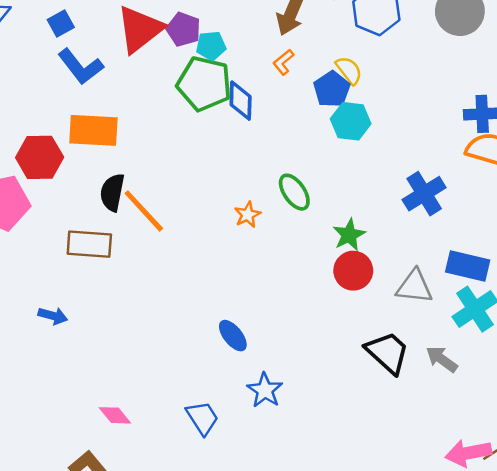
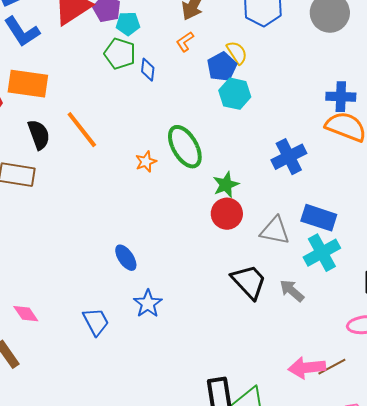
green pentagon: (204, 84) -> (120, 54), size x0.7
blue diamond: (241, 101) -> (148, 70), size x0.7
black semicircle: (112, 192) -> (39, 135), turned 144
green ellipse: (294, 192) -> (185, 147), size x1.4
orange line: (144, 211) -> (82, 130), moved

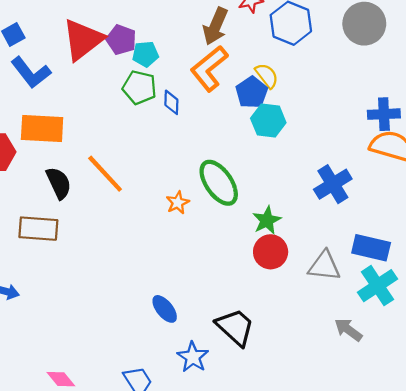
orange L-shape: (185, 42) -> (209, 68), size x2.0
black trapezoid: (249, 282) -> (235, 327), moved

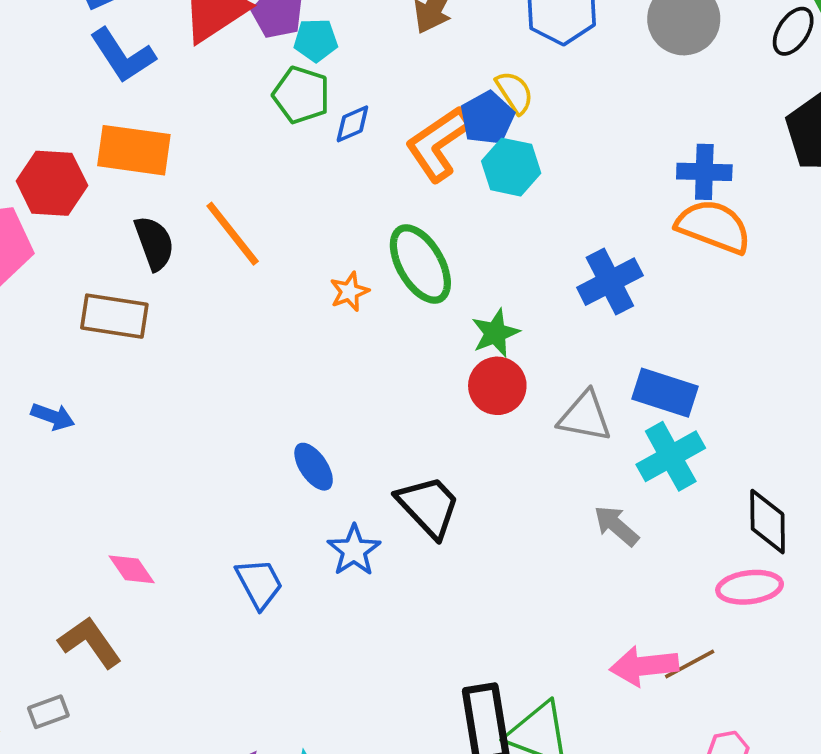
orange L-shape: (209, 68) -> (438, 144), moved
blue diamond: (171, 102) -> (352, 124), turned 60

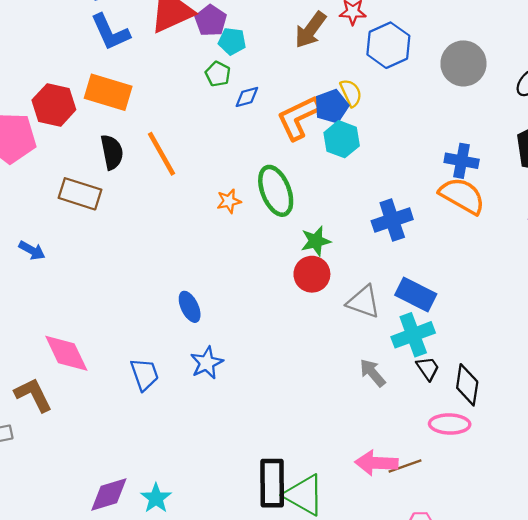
green pentagon: (301, 95) -> (218, 74), size x0.7
black trapezoid: (429, 506) -> (428, 368), moved, size x0.6
pink diamond: (132, 569) -> (66, 353), size x1.6

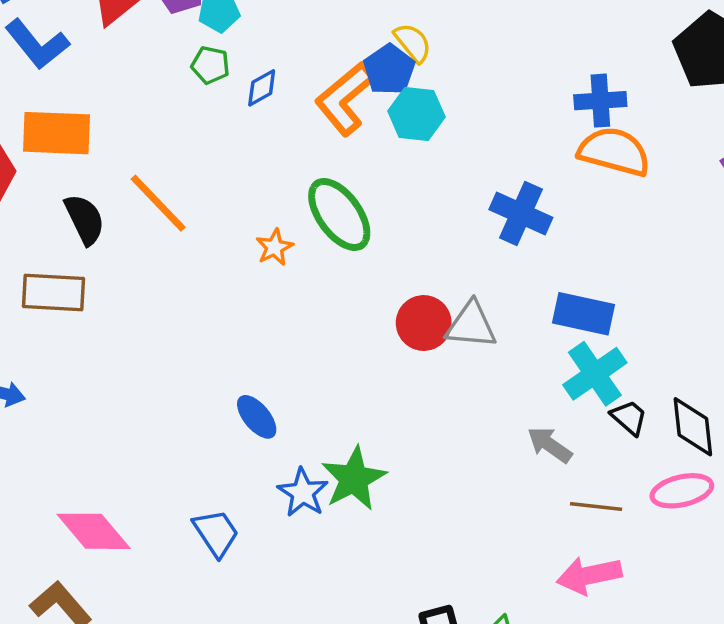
blue cross: (392, 220) -> (521, 214), turned -33
green star: (316, 241) -> (354, 479), moved, size x1.4
gray triangle: (364, 302) -> (471, 325), moved
brown line: (405, 466) -> (596, 506), moved, turned 40

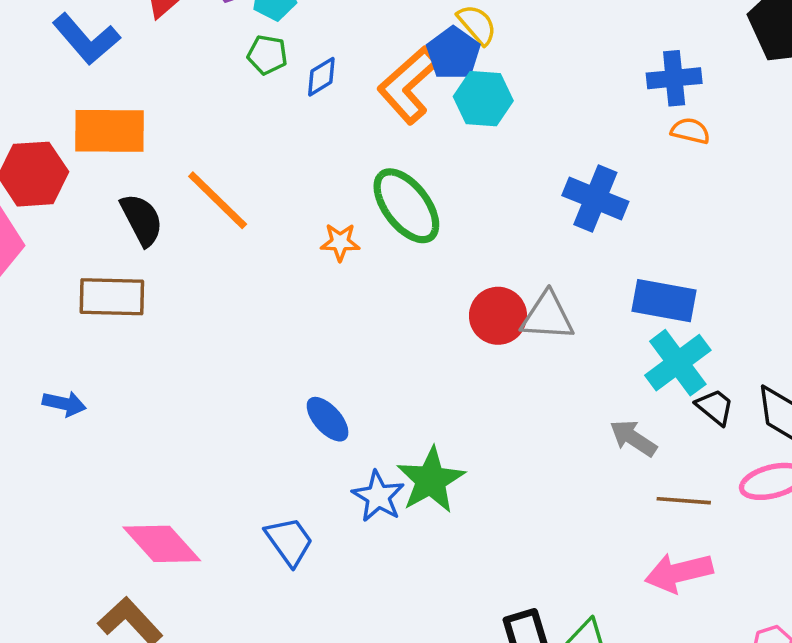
orange semicircle: (614, 152) -> (690, 131), size x0.5
orange star: (274, 247) -> (340, 242), turned 30

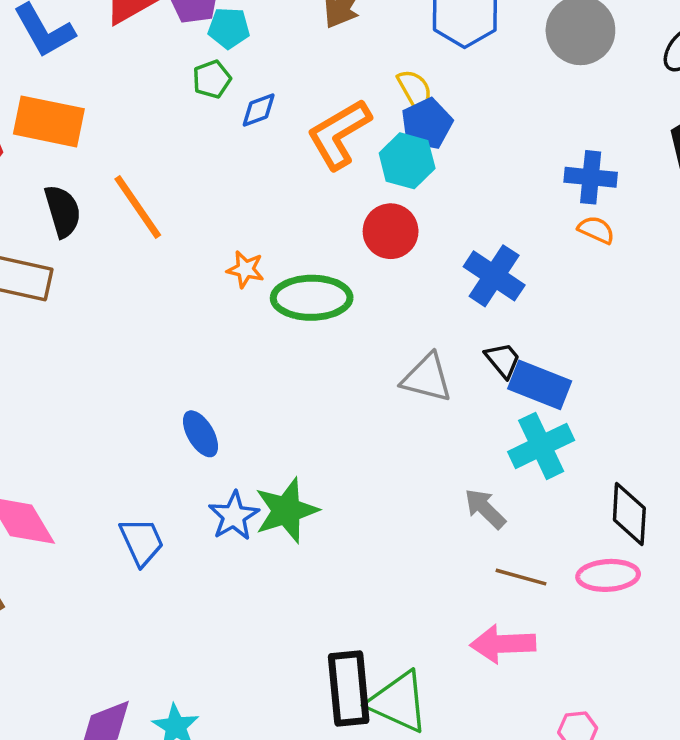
blue pentagon: (453, 53) -> (427, 124), moved
green pentagon: (267, 55) -> (212, 79), turned 30
green ellipse: (406, 206) -> (312, 298), moved, turned -64
red circle: (498, 316) -> (391, 231), moved
black trapezoid: (715, 407) -> (503, 360), moved

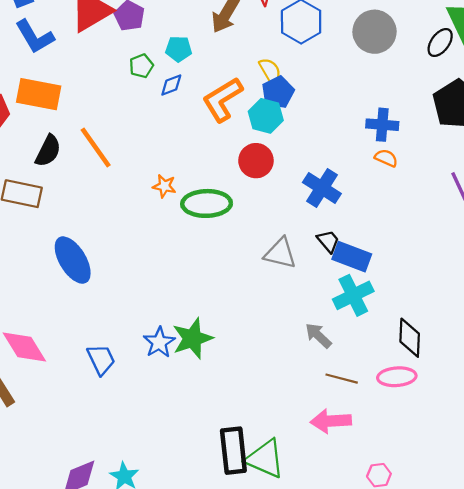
cyan pentagon: (229, 28) -> (179, 49), moved
black semicircle: (63, 211) -> (48, 151), turned 44
blue ellipse: (201, 434) -> (73, 260), moved, size x1.6

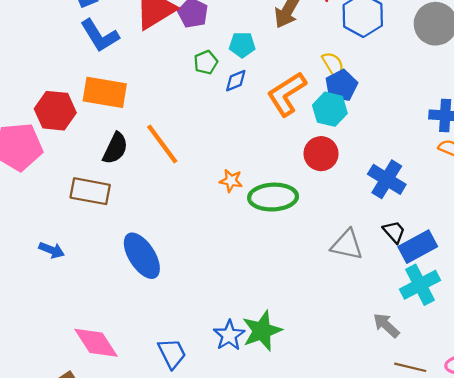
blue rectangle: (352, 257) -> (418, 247), turned -48

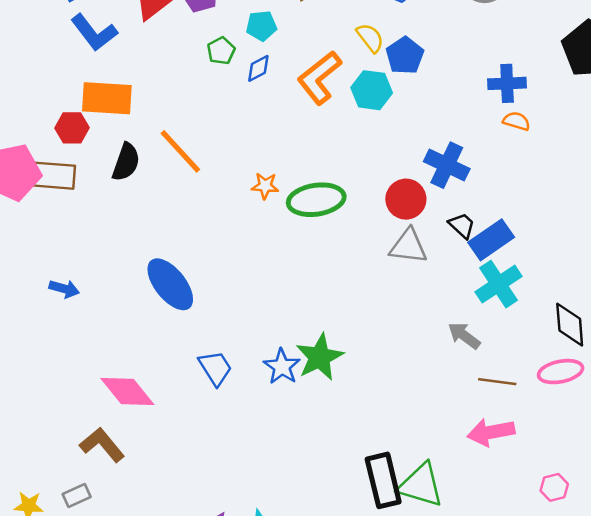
blue pentagon: (341, 86) -> (405, 56), moved
red hexagon: (55, 111) -> (72, 128), moved, size x0.7
red circle: (321, 154) -> (406, 199), moved
brown rectangle: (90, 191) -> (53, 176), moved
blue trapezoid: (172, 353) -> (215, 368), moved

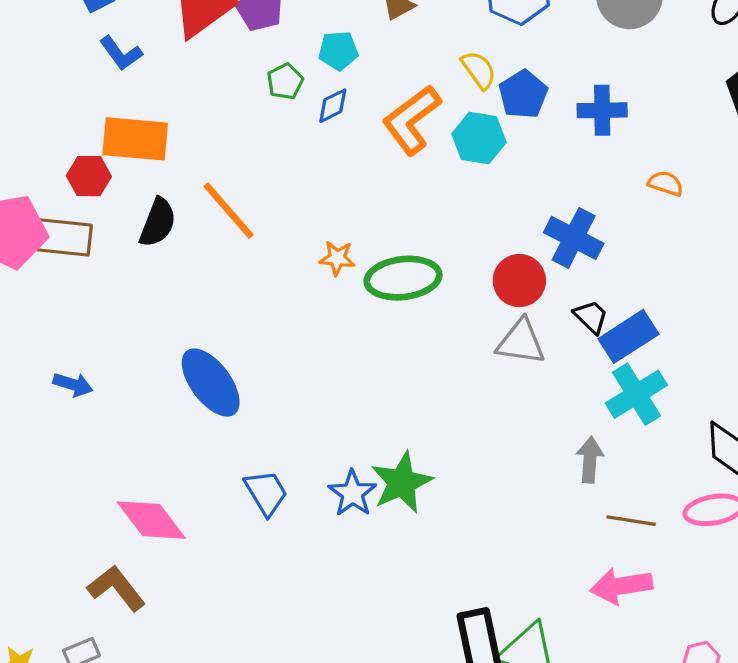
blue L-shape: (94, 33) -> (121, 53), size x0.7
blue cross: (507, 83) -> (602, 110), moved
gray arrow: (464, 336) -> (590, 460), turned 56

